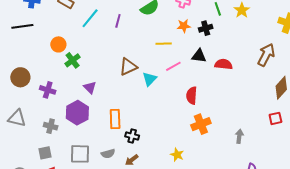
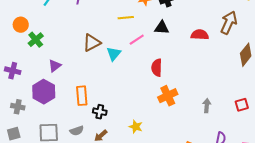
red semicircle: (224, 64) -> (200, 35), moved
purple triangle: (90, 87) -> (55, 66), turned 40
red square: (275, 118) -> (242, 105), moved
yellow star: (177, 155) -> (136, 127), moved

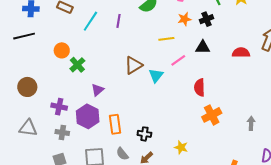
purple cross: (13, 71) -> (59, 107), moved
orange rectangle: (82, 96) -> (115, 124), moved
gray semicircle: (77, 131) -> (122, 154), turned 72

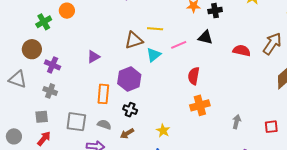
yellow line: (166, 39) -> (155, 29), moved
green cross: (77, 65) -> (44, 22), moved
brown circle: (27, 87) -> (32, 49), moved
purple hexagon: (88, 116) -> (129, 79), moved
gray semicircle: (122, 154) -> (104, 124), turned 136

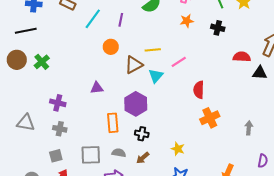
orange circle: (67, 11) -> (111, 47), moved
black cross: (215, 11) -> (218, 28), moved, turned 32
black triangle: (205, 37) -> (260, 73), moved
brown circle: (32, 49) -> (17, 60), moved
purple triangle: (93, 57) -> (97, 88), turned 32

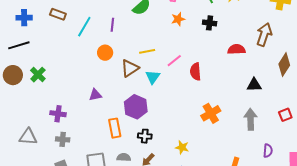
black triangle: (260, 73) -> (254, 85), moved
red semicircle: (199, 90) -> (195, 72), moved
gray arrow: (249, 128) -> (251, 119), size x1.5

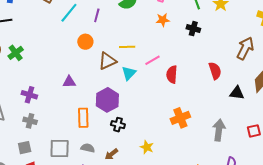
red semicircle: (236, 49) -> (215, 71), moved, turned 66
black triangle: (254, 85) -> (237, 93), moved
black cross: (145, 136) -> (118, 125), moved

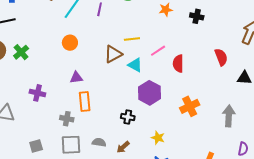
orange circle: (85, 42) -> (70, 43), moved
cyan triangle: (129, 73) -> (135, 65), turned -42
purple hexagon: (107, 100) -> (149, 93), moved
orange rectangle: (83, 118) -> (85, 101), moved
gray cross: (30, 121) -> (67, 119), moved

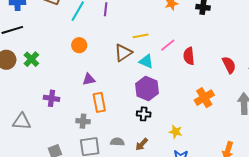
red semicircle: (221, 57) -> (229, 65), moved
purple hexagon: (149, 93) -> (147, 88), moved

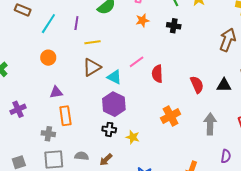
yellow line: (141, 36) -> (92, 42), moved
purple cross: (52, 98) -> (18, 109), turned -35
yellow star: (176, 132) -> (133, 137), moved

